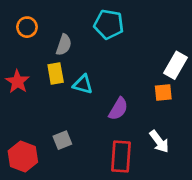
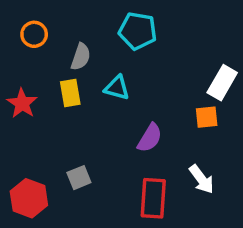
cyan triangle: (83, 84) -> (117, 88), moved

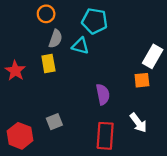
orange circle: (34, 34) -> (46, 14), moved
cyan triangle: (117, 88) -> (80, 46), moved
purple semicircle: (150, 138) -> (103, 94), turned -42

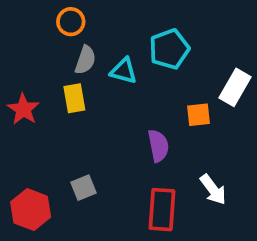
cyan pentagon: (95, 21) -> (169, 49), moved, turned -30
orange square: (142, 80) -> (198, 115), moved

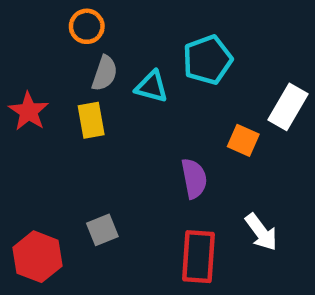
red star: (23, 109) -> (29, 111), moved
orange square: (198, 115) -> (243, 140), turned 30

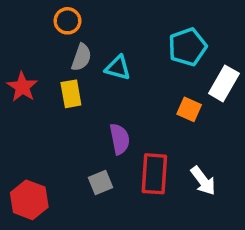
cyan pentagon: (207, 60) -> (187, 47), moved
purple semicircle: (194, 178) -> (120, 139), moved
gray square: (102, 230) -> (101, 182), moved
red rectangle: (199, 257) -> (154, 174), moved

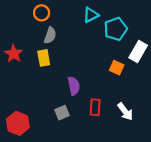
cyan triangle: (118, 68) -> (91, 15), moved, turned -42
red rectangle: (154, 174) -> (95, 107), size x0.7

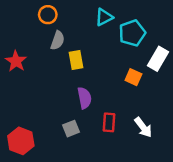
yellow rectangle: (44, 58) -> (76, 60), moved

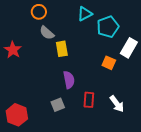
gray semicircle: (58, 40) -> (47, 33), turned 112

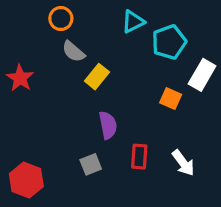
yellow rectangle: (62, 49) -> (97, 77), turned 49

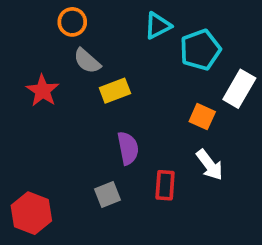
yellow rectangle: (97, 77) -> (115, 91), turned 30
red star: (20, 78) -> (43, 91), moved
white arrow: (183, 163) -> (210, 165), moved

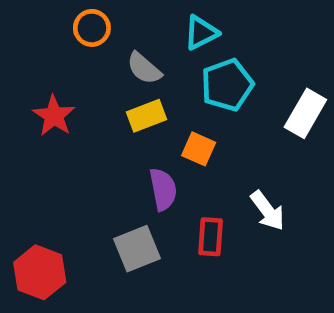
cyan pentagon: (200, 50) -> (227, 85), moved
gray semicircle: (87, 61) -> (144, 68), moved
orange square: (202, 117) -> (199, 149), moved
gray square: (108, 195) -> (137, 249), size x1.4

